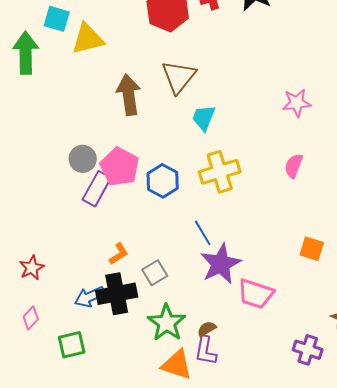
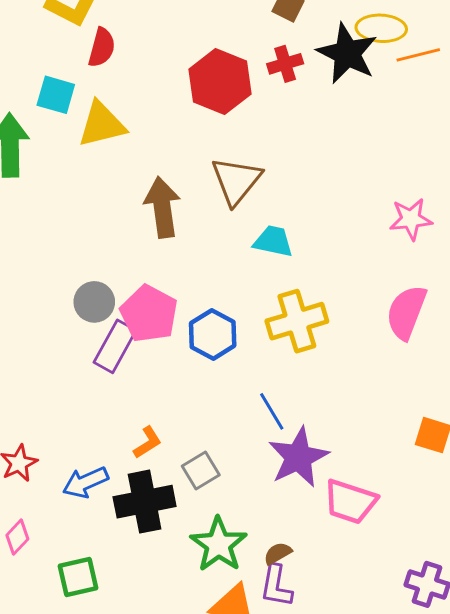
cyan trapezoid: (204, 118) -> (273, 241), turned 80
pink semicircle: (294, 166) -> (406, 312), size x1.5
blue arrow: (90, 297) -> (85, 482), moved

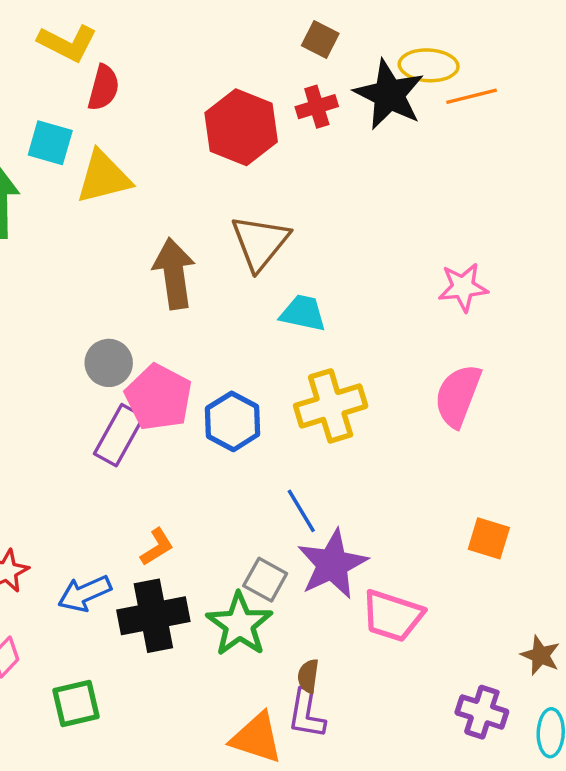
gray circle: (94, 302) -> (109, 363), moved
gray square: (201, 471) -> (265, 580), moved, turned -30
green star: (219, 544) -> (239, 624), moved
brown semicircle: (278, 553) -> (308, 676), turned -52

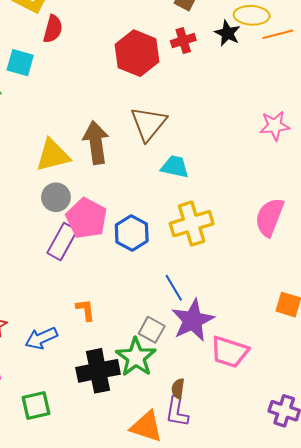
black star: (389, 95) -> (227, 33), size x0.6
yellow triangle: (104, 177) -> (53, 155), moved
pink star: (463, 287) -> (275, 126), moved
orange L-shape: (157, 547) -> (85, 310), turned -65
black cross: (153, 616) -> (98, 371), moved

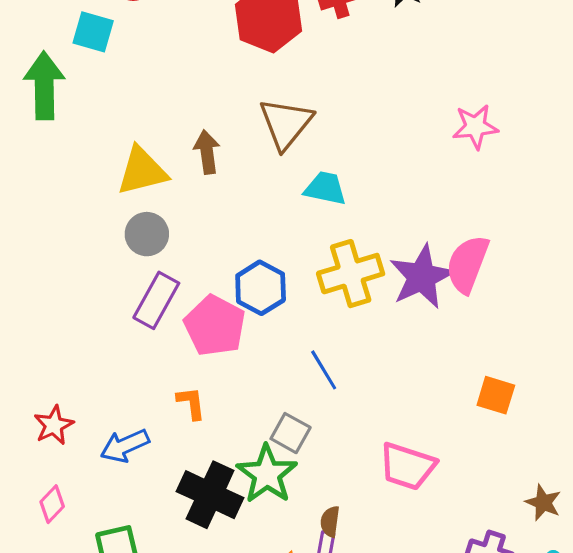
brown arrow: (96, 143) -> (207, 152), size x0.7
pink pentagon: (86, 218) -> (215, 326), moved
purple star: (193, 320) -> (422, 277), moved
black cross: (98, 371) -> (210, 495), turned 36

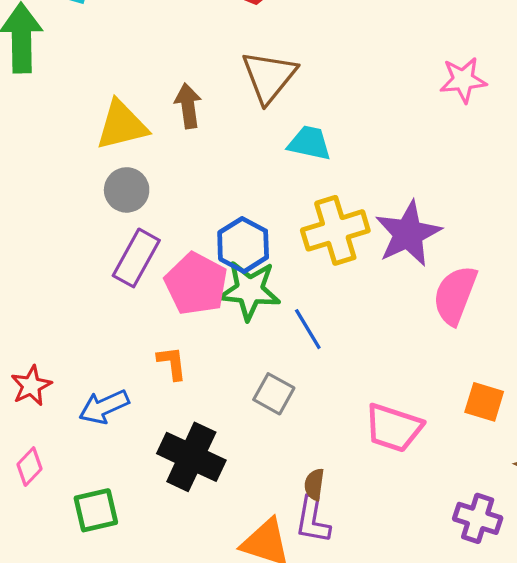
pink semicircle: (467, 264) -> (455, 295), moved
orange square: (496, 395) -> (484, 402), moved
green star: (267, 474) -> (250, 290), moved, turned -30

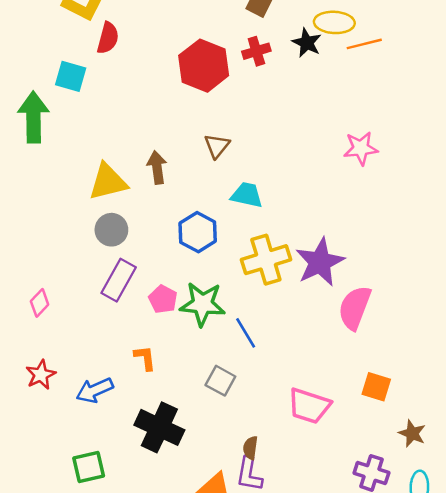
brown triangle: (269, 77) -> (217, 146), size x0.6
blue hexagon: (243, 245) -> (198, 232), moved
pink pentagon: (196, 284) -> (163, 299), size x0.6
pink diamond: (30, 467) -> (40, 303), moved

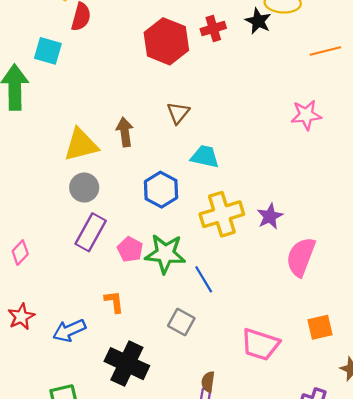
orange line: (364, 44) -> (325, 51), moved
purple star: (320, 262) -> (270, 216), size x0.6
orange square: (376, 387) -> (320, 327), turned -30

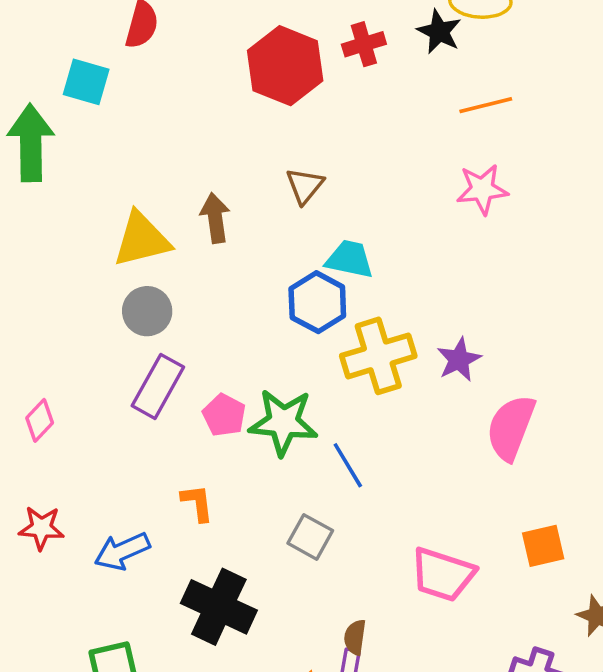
orange line: (325, 51) -> (486, 105), moved
pink star: (306, 115) -> (482, 189), moved
blue hexagon: (161, 190) -> (317, 302), moved
red star: (21, 317) -> (41, 528), turned 30

